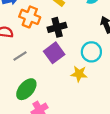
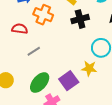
black cross: (57, 27) -> (80, 19), moved
purple square: (54, 53) -> (69, 81), moved

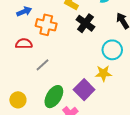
black cross: (80, 19) -> (85, 23), turned -30

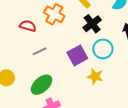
cyan circle: (112, 50) -> (103, 49), moved
purple square: (84, 90) -> (77, 55), moved

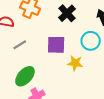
cyan circle: (103, 49) -> (91, 41), moved
purple square: (77, 55) -> (56, 45), turned 36

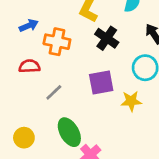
green ellipse: (25, 76) -> (69, 132), turned -60

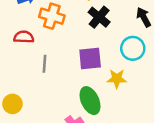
gray line: (54, 92) -> (44, 64), turned -48
green ellipse: (69, 132) -> (90, 101), moved

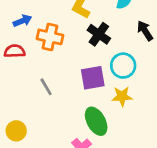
red semicircle: (24, 37) -> (15, 51), moved
cyan circle: (133, 48) -> (123, 66), moved
gray line: (44, 64) -> (46, 87), turned -30

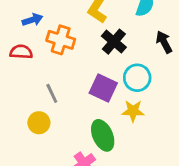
purple square: (93, 78) -> (103, 88), turned 30
yellow circle: (16, 131) -> (39, 123), moved

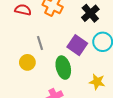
yellow star: (133, 111) -> (97, 82), moved
green ellipse: (103, 135) -> (63, 68), moved

